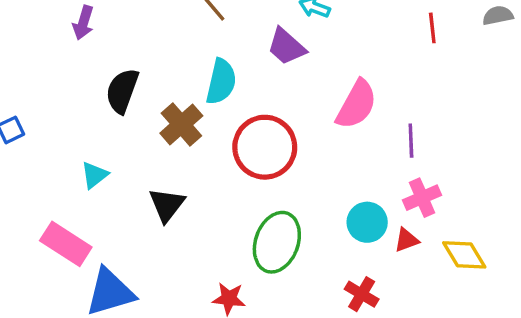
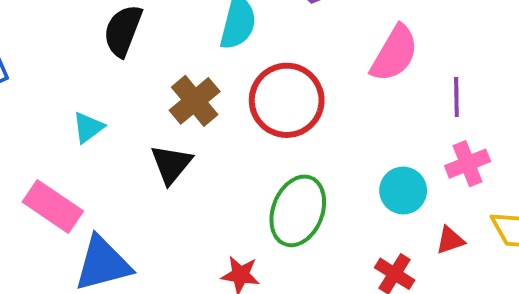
brown cross: (181, 124) -> (195, 101), moved
red triangle: (406, 240) -> (450, 240), moved

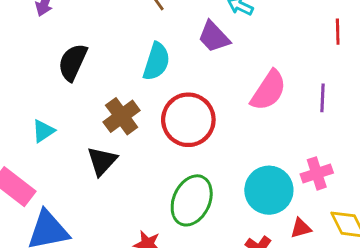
purple line: (456, 97) -> (323, 98), moved
cyan circle: (403, 190) -> (269, 190), size x1.4

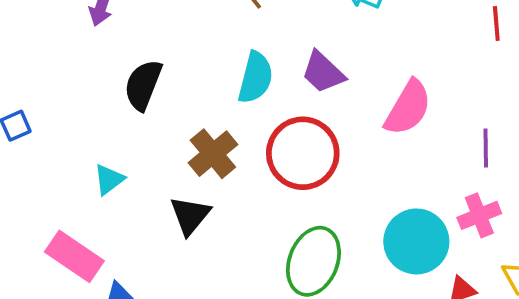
purple trapezoid: (214, 37) -> (323, 72), moved
purple line: (323, 98) -> (486, 148), moved

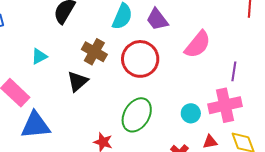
brown cross: (213, 154) -> (94, 52), turned -30
pink cross: (479, 215) -> (225, 105), size x1.5
cyan circle: (416, 241) -> (191, 113), size x0.6

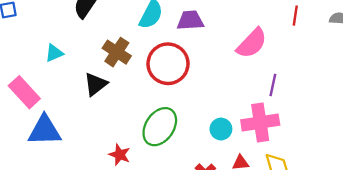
purple trapezoid: (157, 19) -> (190, 20), turned 120
pink semicircle: (198, 44) -> (252, 43), moved

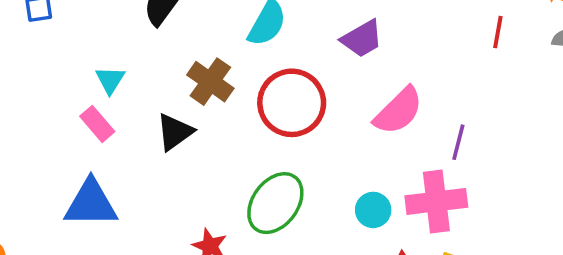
purple trapezoid: (190, 20) -> (362, 39), moved, turned 152
pink semicircle: (252, 43) -> (398, 111), moved
cyan triangle: (54, 53) -> (110, 80), turned -36
pink rectangle: (24, 92) -> (97, 124), moved, size x0.7

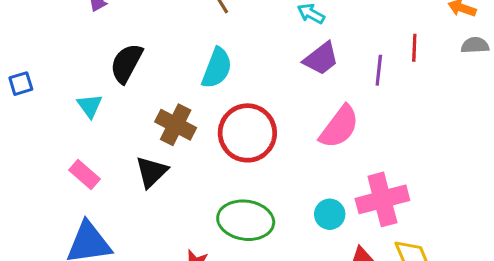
purple trapezoid: (362, 39) -> (321, 59), moved
cyan triangle: (110, 80) -> (90, 106), moved
purple line: (458, 142) -> (379, 70), moved
green ellipse: (275, 203) -> (246, 220), turned 70

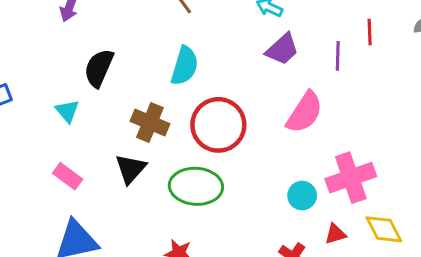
green ellipse: (246, 220) -> (196, 186), moved

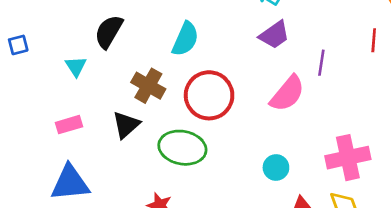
red line: (370, 32) -> (374, 40), moved
purple line: (338, 56) -> (321, 63), moved
pink rectangle: (68, 176) -> (69, 125), turned -60
pink cross: (351, 178) -> (348, 158), moved

